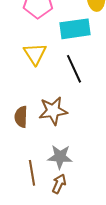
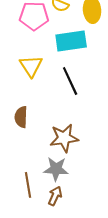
brown star: (53, 111) -> (64, 138), moved
brown semicircle: (21, 117) -> (21, 117), moved

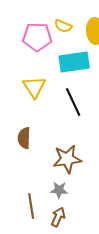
gray star: (56, 169) -> (59, 190), size x0.7

